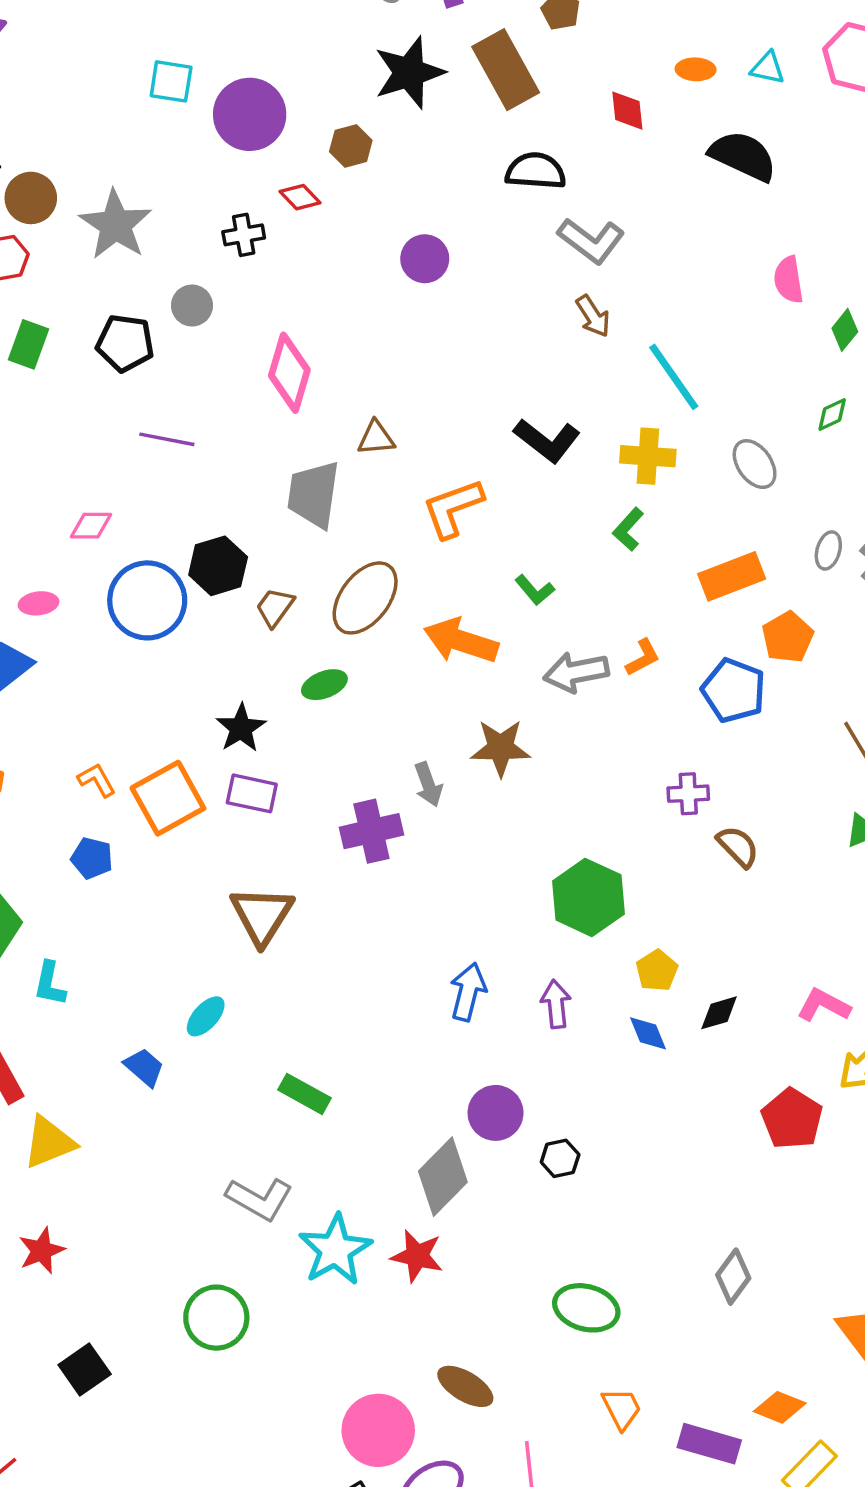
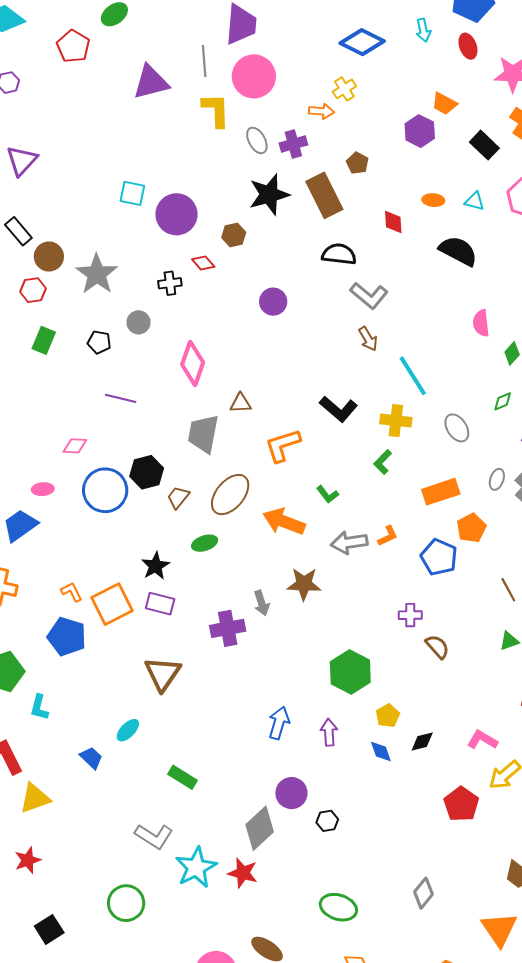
black pentagon: (125, 343) -> (99, 342), size x0.7
blue pentagon: (92, 858) -> (67, 637), size x1.6

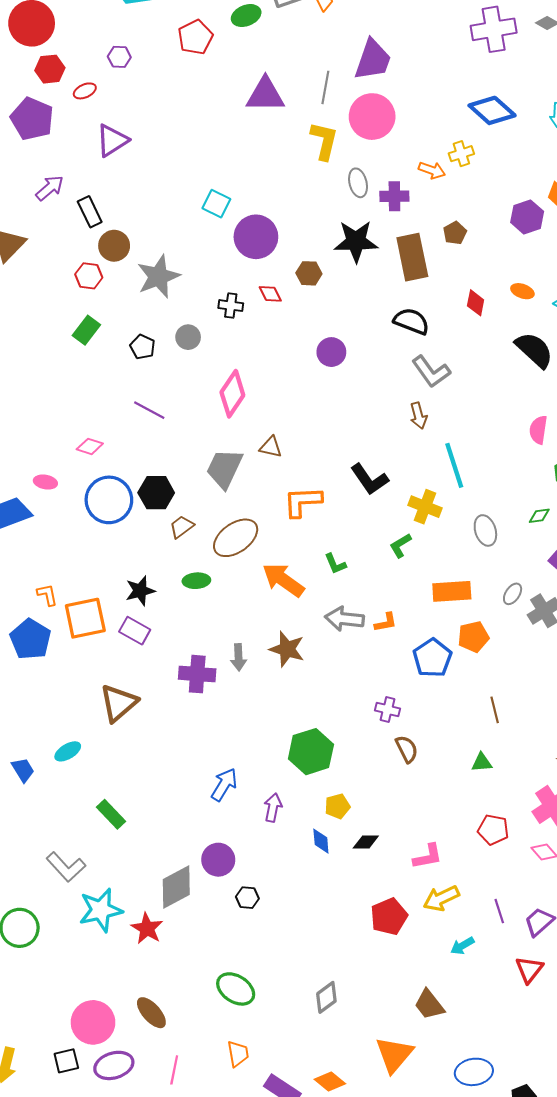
pink L-shape: (482, 740) -> (428, 856), turned 124

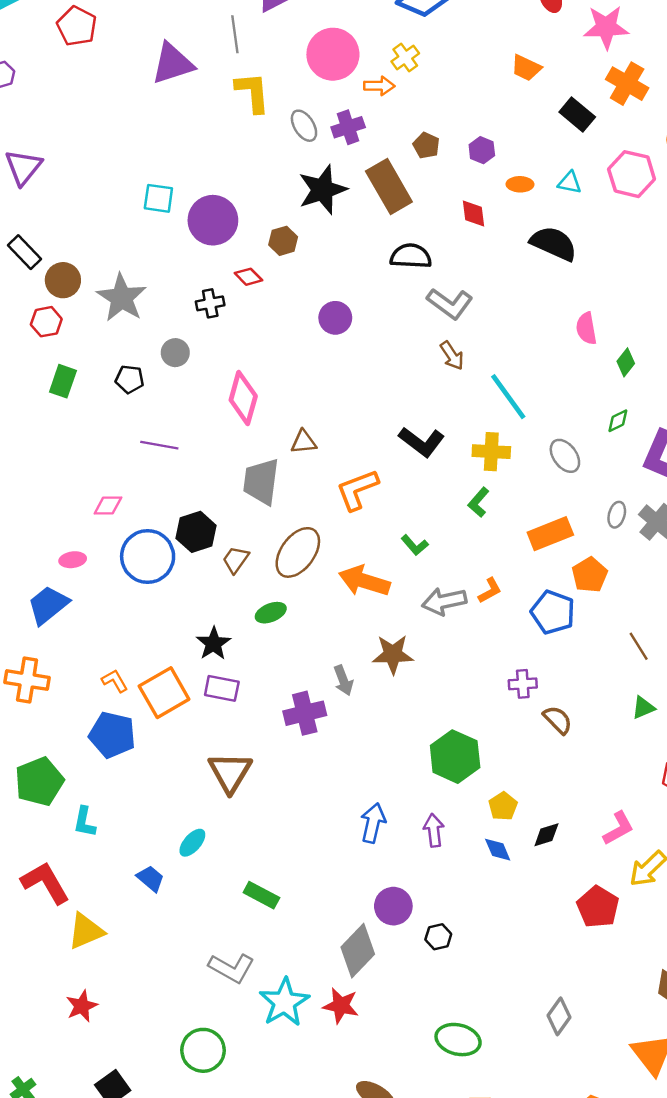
pink circle: (372, 117) -> (333, 54), moved
purple hexagon: (527, 217) -> (482, 150), moved, size x0.7

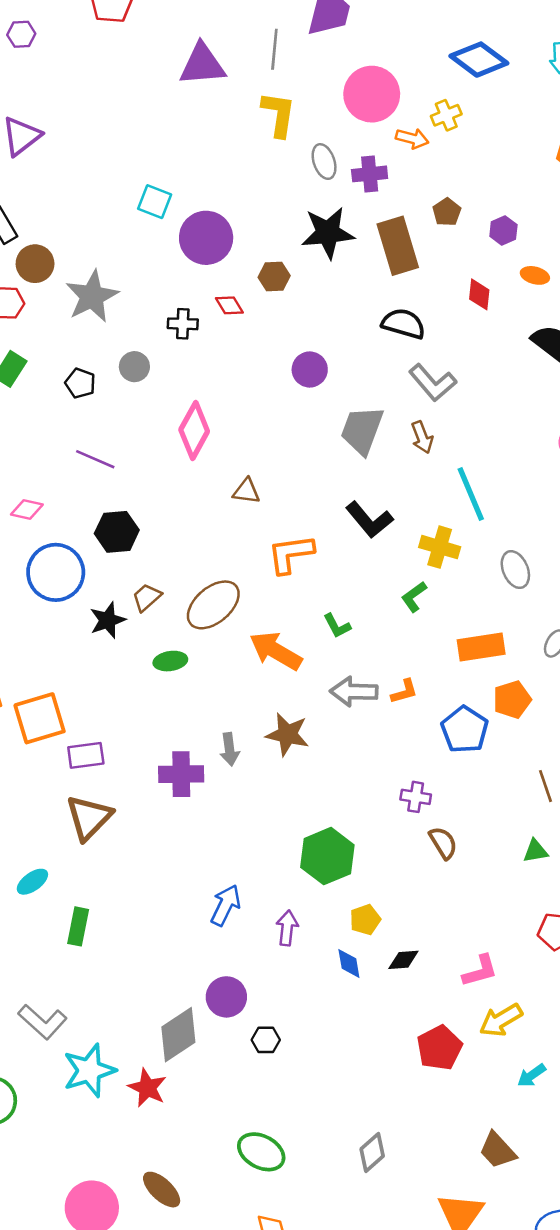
gray trapezoid: (261, 482) -> (362, 430), moved
black hexagon: (196, 532) -> (117, 532), moved
black star: (214, 644) -> (108, 620), moved
purple rectangle: (222, 688) -> (86, 755), moved, turned -32
green rectangle: (261, 895) -> (78, 926), moved, turned 60

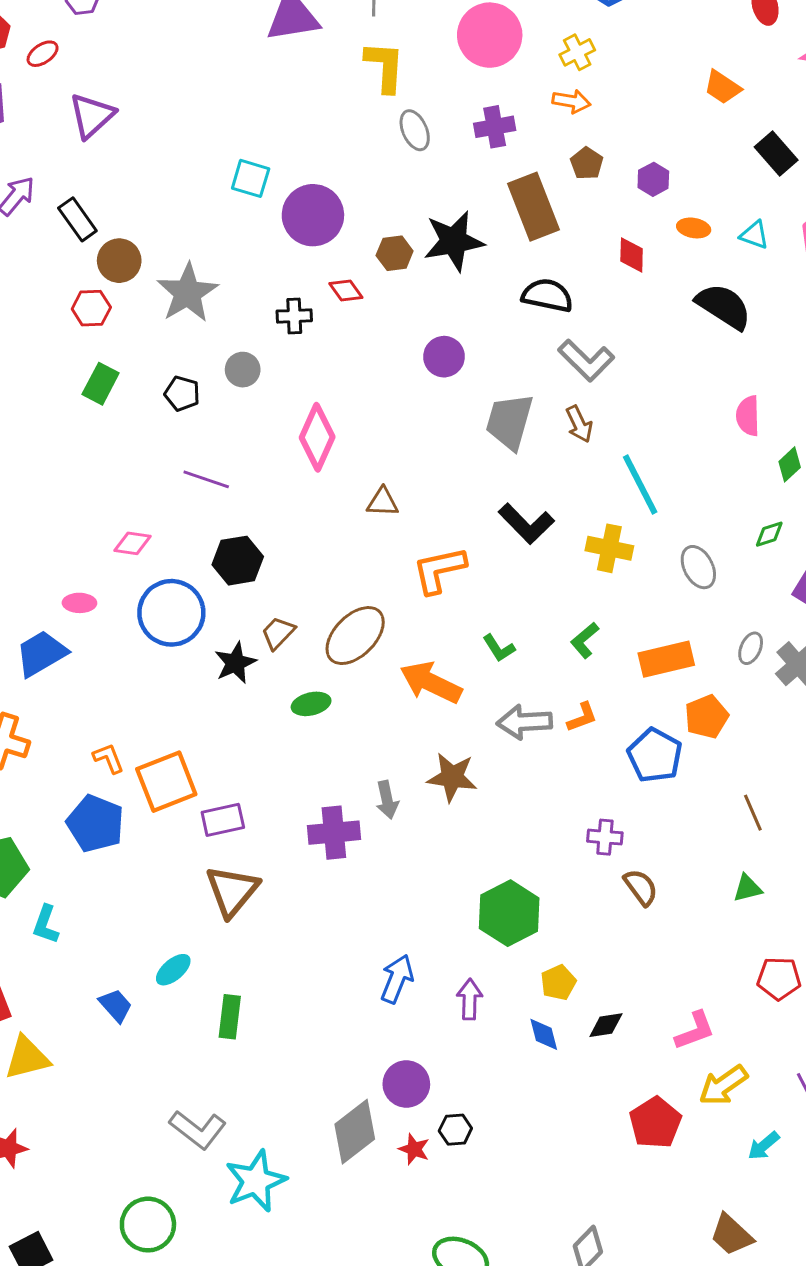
orange arrow: (412, 138) -> (571, 101), moved
gray ellipse: (324, 161) -> (415, 130), moved
black star: (328, 233) -> (454, 241), moved
green L-shape: (414, 597) -> (585, 640), moved
red star: (147, 1088) -> (414, 1149), moved, size x0.7

